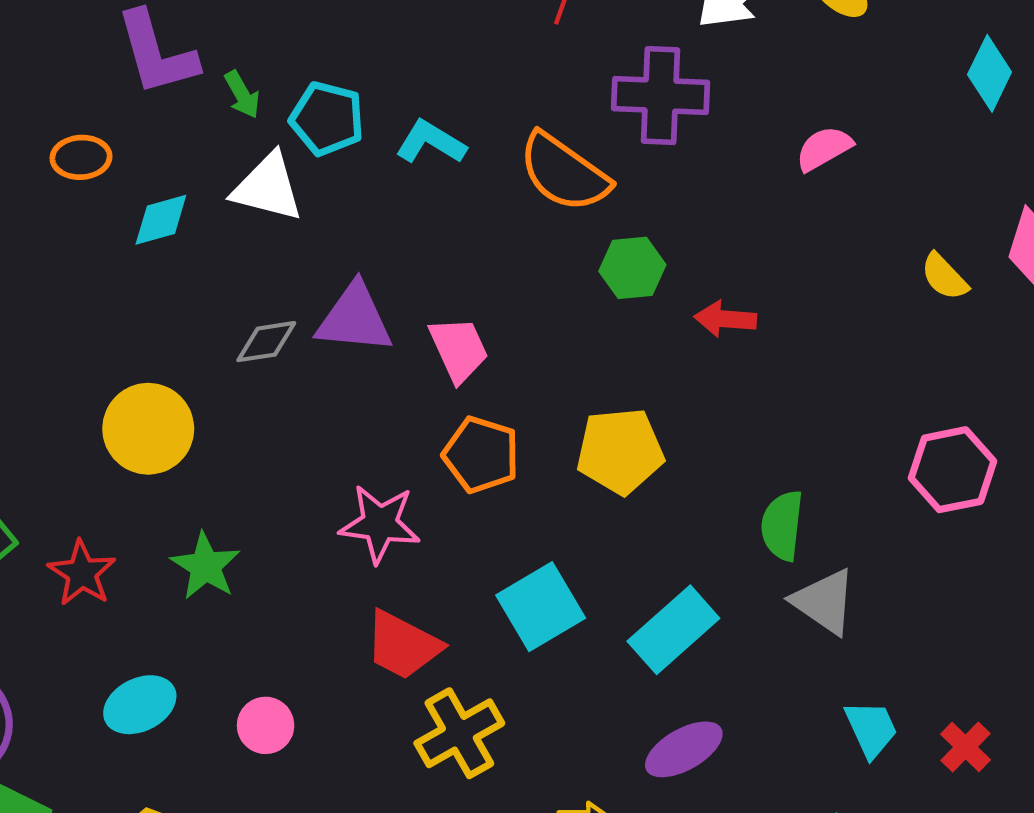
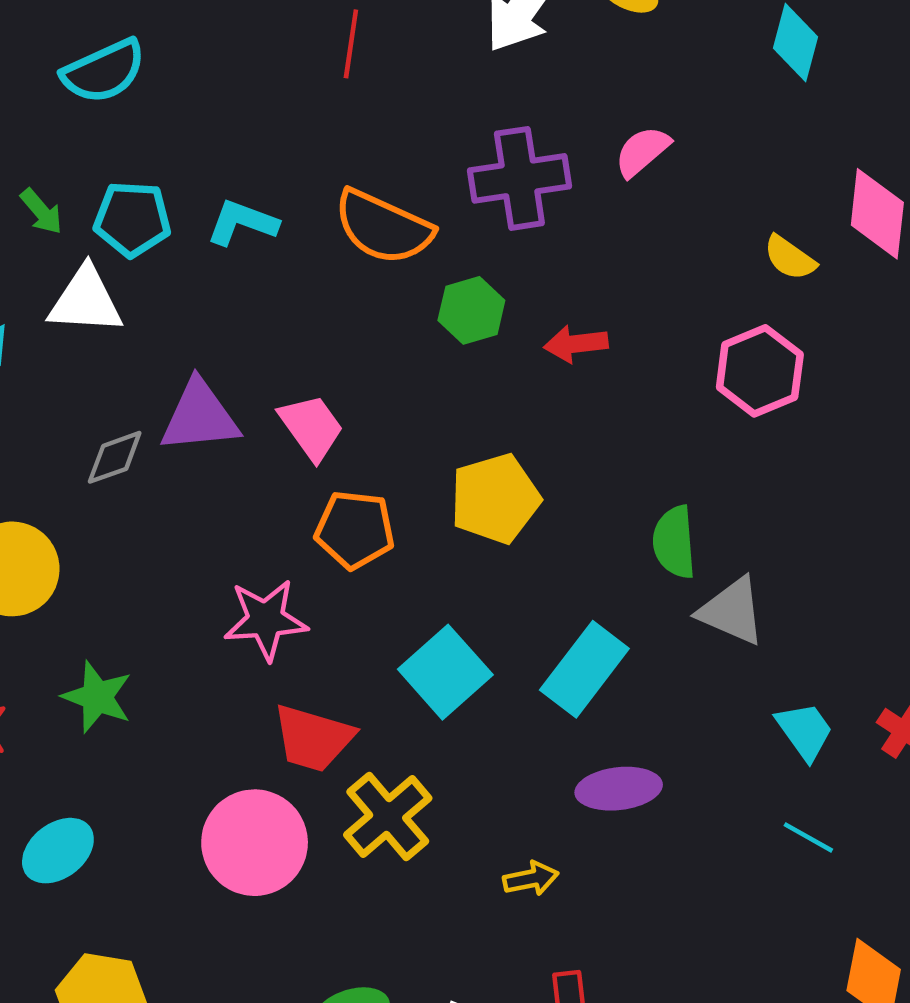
purple cross: (661, 96) -> (519, 178), moved
pink hexagon: (952, 470) -> (760, 371), moved
pink circle: (266, 725) -> (255, 843), moved, size x1.8
purple ellipse: (684, 749) -> (619, 789), turned 34

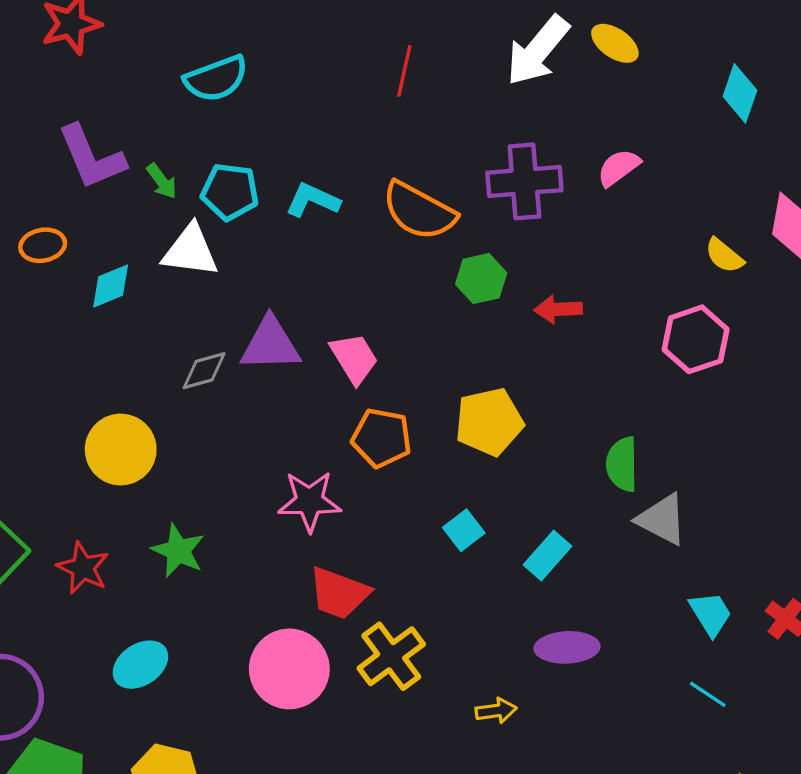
cyan rectangle: (584, 669) -> (548, 555), size x0.7
cyan square: (445, 672) -> (464, 530), moved, size x0.6

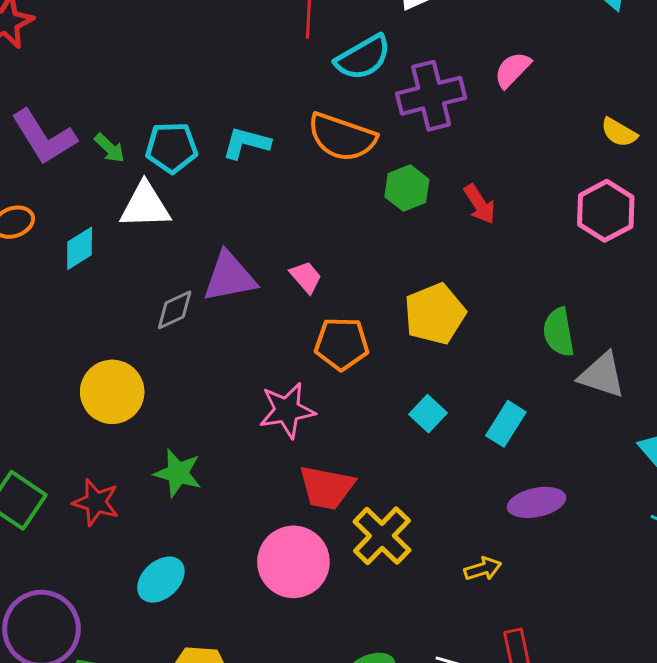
cyan semicircle: (216, 79) -> (363, 58), moved
red arrow: (558, 309) -> (480, 204), turned -111
pink trapezoid: (354, 358) -> (306, 277), size x0.7

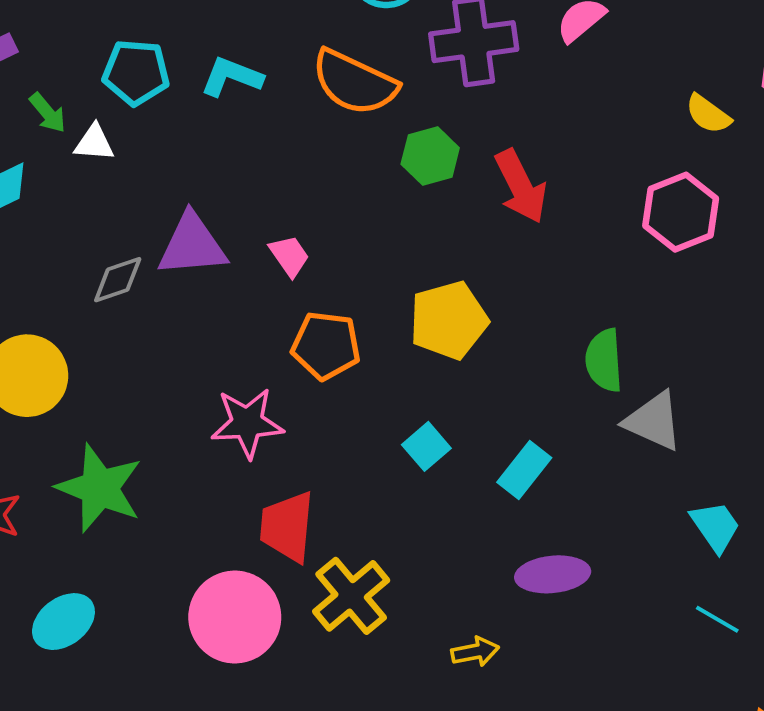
green arrow: (110, 148) -> (48, 113), moved
red arrow: (480, 204) -> (521, 186), size x1.4
white triangle: (145, 206) -> (94, 143), size x0.6
green star: (178, 473) -> (100, 488), size x1.4
red trapezoid: (327, 487) -> (287, 527), turned 78

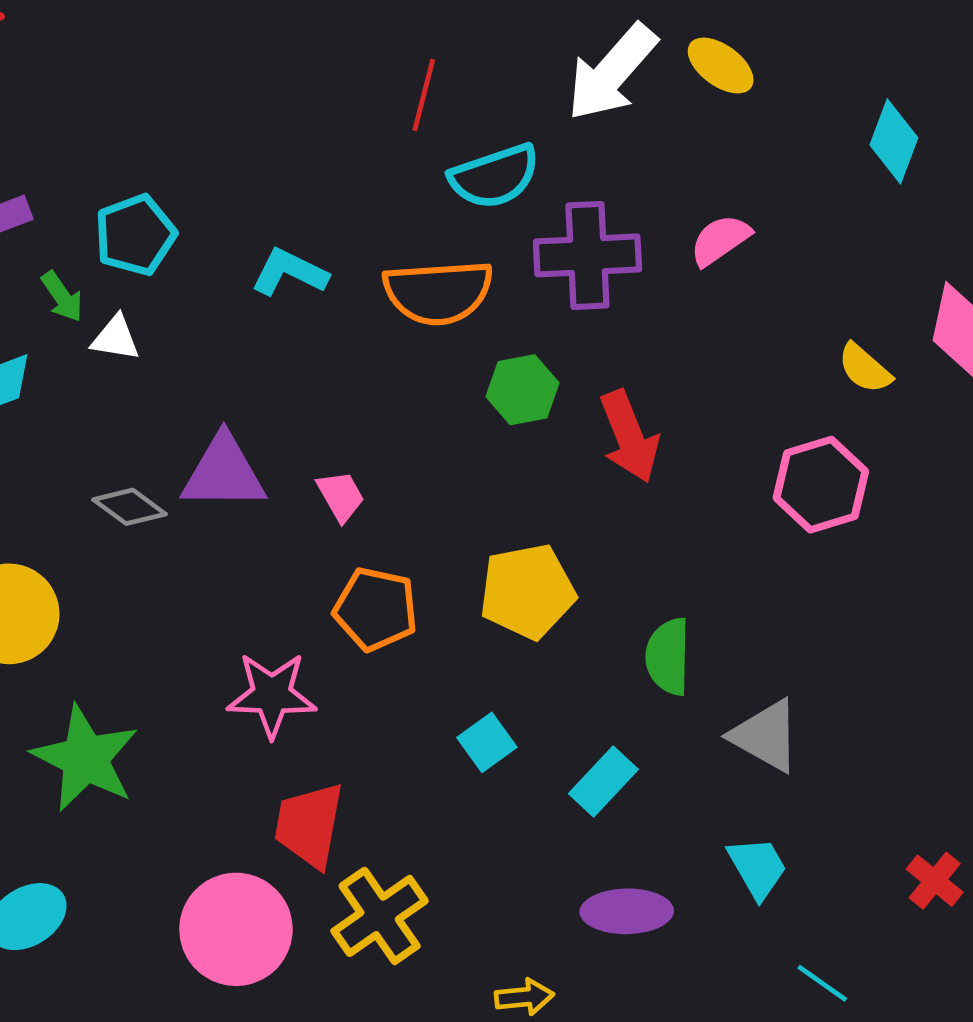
cyan pentagon: (136, 72) -> (135, 235), moved, turned -30
orange semicircle: (354, 82) -> (438, 292), turned -34
gray diamond: (118, 280) -> (130, 507), turned 50
green semicircle: (604, 360) -> (668, 657), moved
cyan trapezoid: (715, 526) -> (757, 868), moved

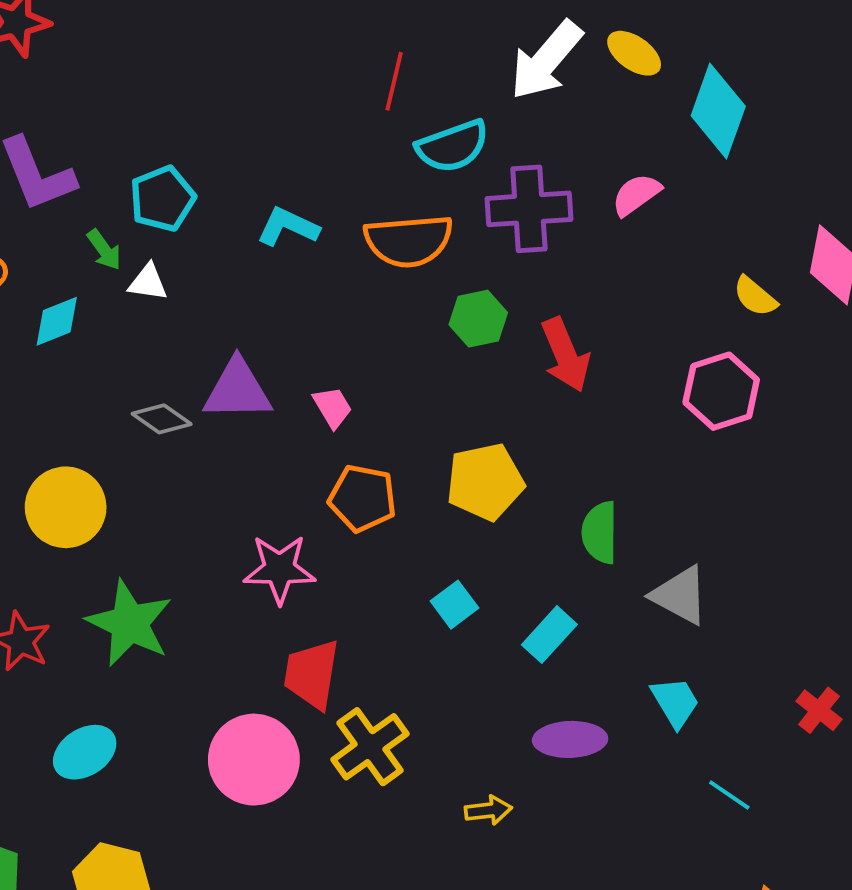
cyan diamond: (894, 141) -> (718, 111), moved, size x1.4

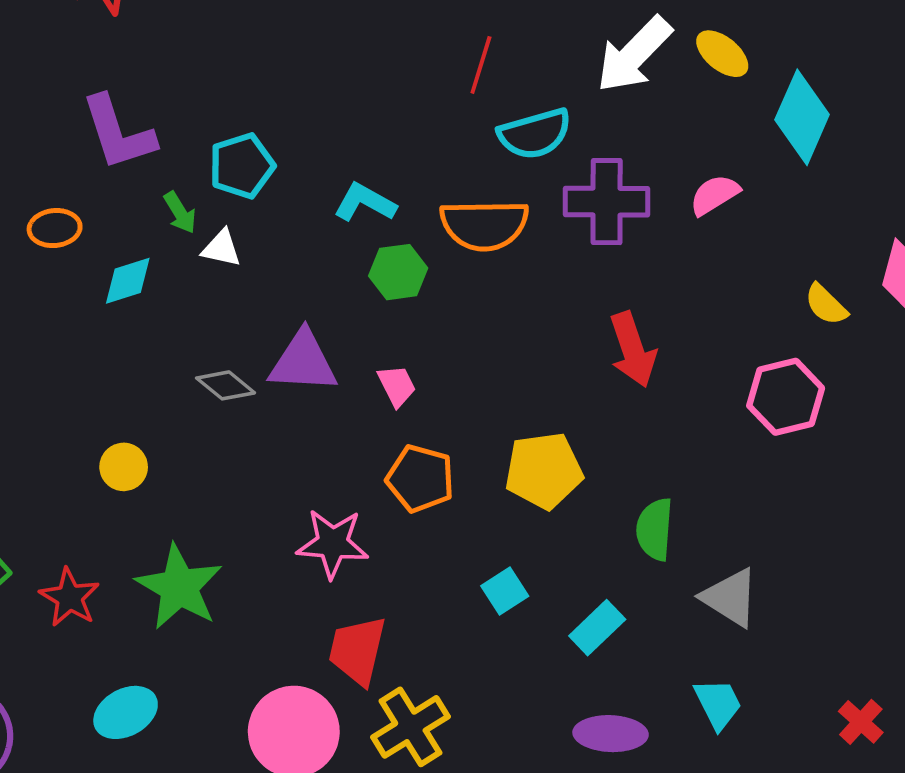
green hexagon: (478, 319) -> (398, 272), moved
yellow circle: (66, 507) -> (124, 467), size x0.6

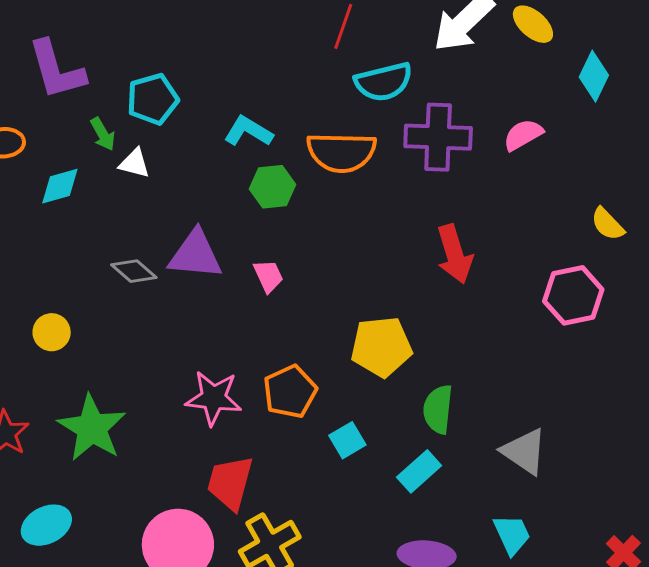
cyan diamond: (802, 117) -> (594, 76), size x0.7
orange pentagon: (420, 479) -> (290, 392), moved, turned 30
green semicircle: (655, 529) -> (438, 409), moved

